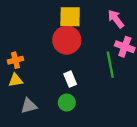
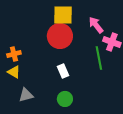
pink arrow: (116, 19) -> (96, 25), moved
yellow triangle: (15, 80) -> (14, 72), turned 40
green circle: (67, 103) -> (65, 99), moved

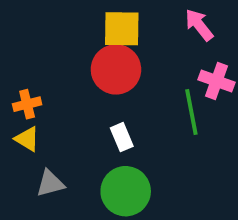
pink arrow: (96, 25) -> (199, 25), moved
green circle: (65, 99) -> (126, 191), size x1.6

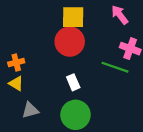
green line: (191, 112) -> (115, 67), turned -60

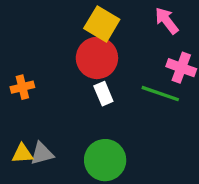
yellow square: (73, 17) -> (102, 24), turned 30
white rectangle: (73, 82) -> (103, 94), moved
yellow triangle: (16, 83) -> (22, 154), moved, turned -35

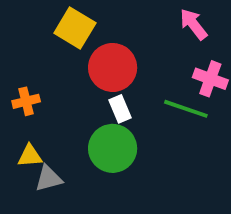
yellow square: (102, 24) -> (75, 28), moved
yellow triangle: (22, 154) -> (30, 156), moved
green circle: (105, 160) -> (113, 148), moved

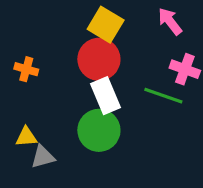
yellow square: (75, 28) -> (106, 25), moved
orange cross: (26, 101) -> (26, 69), moved, turned 30
white rectangle: (120, 109) -> (106, 96), size x1.5

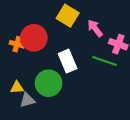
pink arrow: (170, 21) -> (95, 28), moved
red circle: (99, 59) -> (34, 38), moved
green circle: (99, 130) -> (49, 83), moved

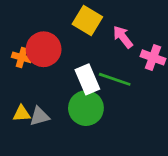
green line: (105, 61) -> (115, 79), moved
green circle: (49, 83) -> (86, 108), moved
gray triangle: (27, 100) -> (39, 116), moved

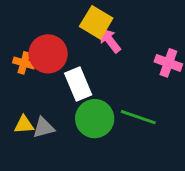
pink arrow: (123, 37) -> (110, 40), moved
white rectangle: (87, 79) -> (78, 84), moved
green line: (115, 79) -> (138, 117), moved

